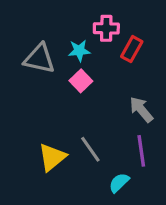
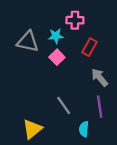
red rectangle: (132, 49) -> (89, 47), moved
yellow triangle: (52, 157) -> (32, 129), moved
cyan semicircle: (119, 183) -> (84, 129), turned -40

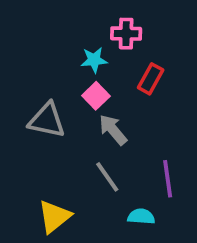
gray triangle: (28, 42) -> (47, 120), moved
gray arrow: (100, 77) -> (113, 130), moved
cyan semicircle: (84, 129) -> (141, 217), turned 88

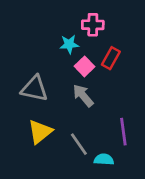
pink square: (96, 96) -> (84, 66), moved
gray line: (107, 177) -> (79, 144), moved
yellow triangle: (54, 217) -> (40, 132), moved

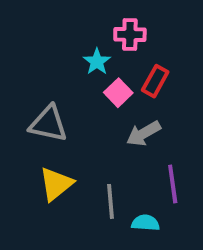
cyan star: (69, 44) -> (97, 62), turned -30
gray arrow: (83, 96) -> (144, 134), moved, turned -80
gray line: (79, 144) -> (110, 201), turned 30

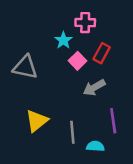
gray triangle: (48, 124) -> (25, 67), moved

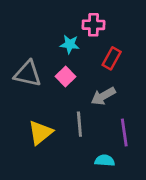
cyan star: (63, 40) -> (70, 44), turned -30
pink square: (78, 61) -> (65, 77), moved
gray line: (72, 132) -> (79, 124), moved

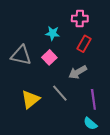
pink cross: (93, 25) -> (80, 19), moved
gray line: (79, 124) -> (60, 93), turned -36
cyan semicircle: (105, 160) -> (90, 124), moved, turned -144

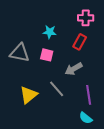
pink cross: (80, 19) -> (86, 18), moved
pink square: (49, 57) -> (47, 55), turned -32

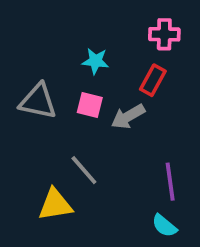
gray arrow: (74, 69) -> (128, 117), moved
gray line: (57, 89) -> (84, 170), moved
yellow triangle: (29, 95) -> (55, 205), moved, turned 30

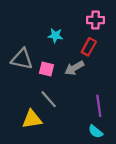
pink square: (90, 105) -> (46, 69), moved

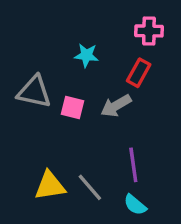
gray line: (49, 99) -> (90, 187), moved
purple line: (99, 106) -> (133, 165), moved
cyan semicircle: (95, 132) -> (135, 205), moved

